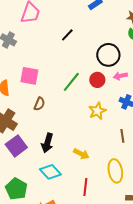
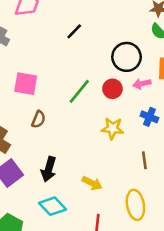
yellow star: (97, 111) -> (112, 128), turned 30

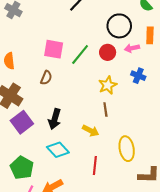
pink square: (26, 84) -> (54, 49), moved
yellow star: (112, 128) -> (108, 85), turned -30
brown line: (144, 160) -> (105, 109), moved

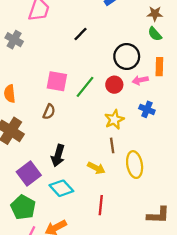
purple square: (22, 122) -> (29, 174), moved
yellow ellipse: (127, 149) -> (135, 165), moved

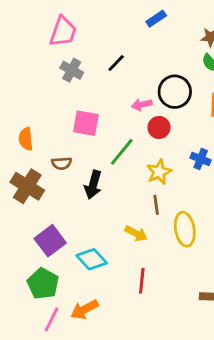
gray cross: (14, 40) -> (72, 70), moved
pink arrow: (140, 80) -> (142, 105), moved
green line: (85, 87) -> (122, 152), moved
brown semicircle: (49, 112) -> (62, 163), moved, turned 63
black arrow: (58, 156) -> (93, 185), moved

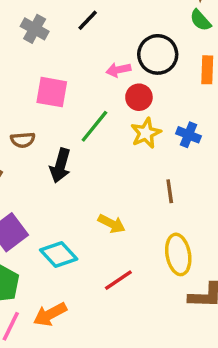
yellow star: (159, 172) -> (146, 133), moved
brown line: (156, 205) -> (170, 191), moved
yellow ellipse: (185, 229) -> (178, 254), moved
red line: (142, 281) -> (118, 280), turned 50

